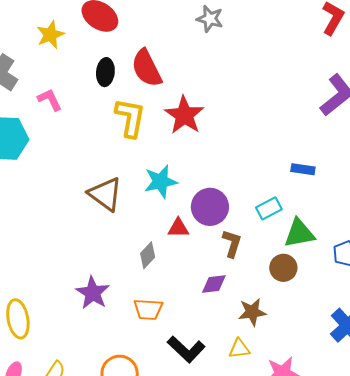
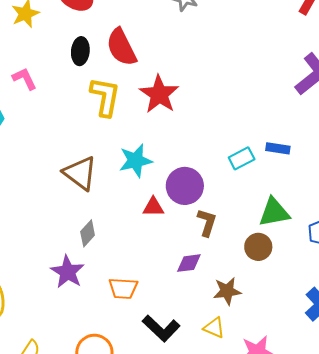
cyan rectangle: (269, 208) -> (242, 158), moved
gray diamond: (148, 255) -> (88, 233), moved
yellow triangle: (239, 349) -> (214, 328), turned 30

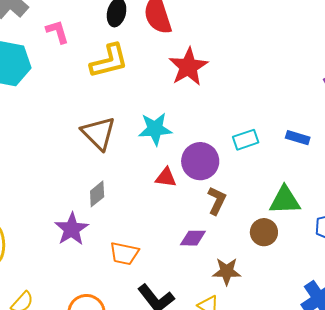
yellow L-shape: (105, 97) -> (109, 61), moved, turned 57
cyan rectangle: (242, 158) -> (246, 140), moved

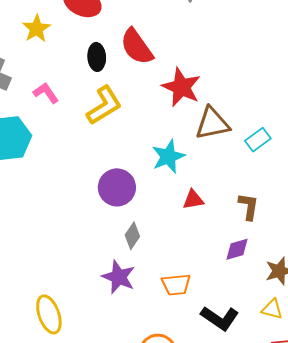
brown triangle: (99, 133) -> (212, 123), moved, turned -39
purple circle: (200, 161) -> (117, 187), moved

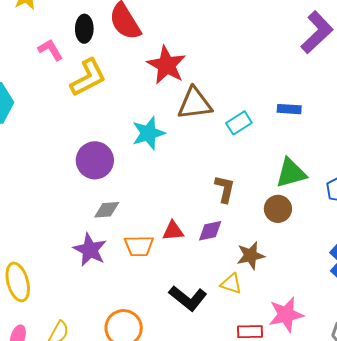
pink L-shape: (46, 93) -> (50, 50), moved
red triangle: (193, 200) -> (173, 231), moved
gray diamond: (132, 236) -> (107, 210), turned 48
orange trapezoid: (176, 285) -> (139, 246), moved
yellow triangle: (272, 309) -> (231, 284), moved

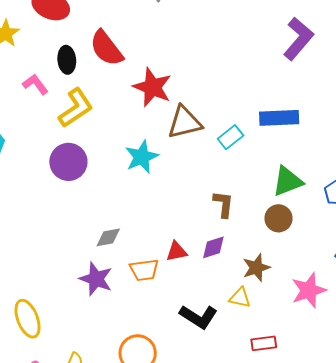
blue rectangle: (289, 109) -> (279, 118), size x1.6
purple circle: (95, 160) -> (68, 162), moved
pink star: (286, 315) -> (309, 290), moved

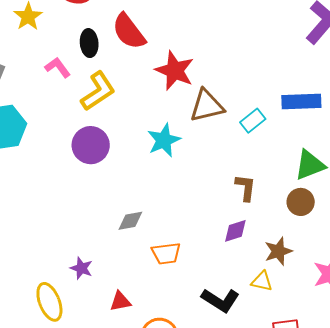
red triangle: (177, 251) -> (120, 301), moved
purple star: (96, 279) -> (81, 268), moved, size x0.7

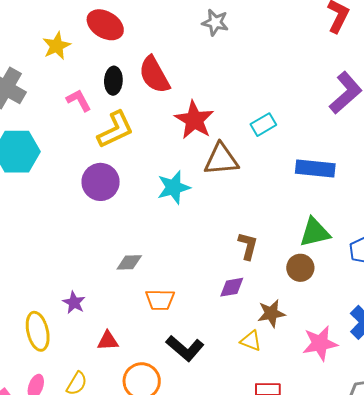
cyan rectangle: (253, 121) -> (263, 125), moved
black L-shape: (220, 300) -> (185, 348), moved

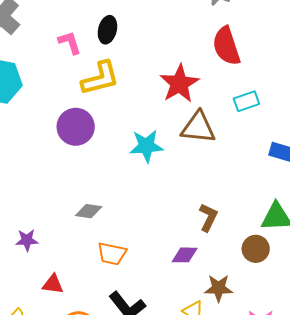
red semicircle: (154, 75) -> (226, 46), moved
purple star: (74, 303) -> (27, 240), turned 30

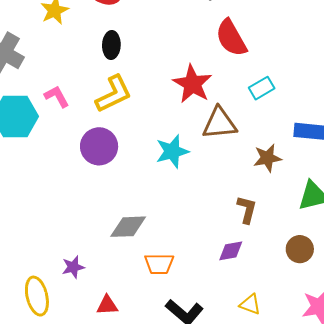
pink L-shape: (70, 43) -> (57, 96), moved
gray diamond: (89, 211) -> (128, 227), size x1.4
brown circle: (256, 249) -> (300, 249), moved
brown star: (219, 288) -> (267, 158), moved

